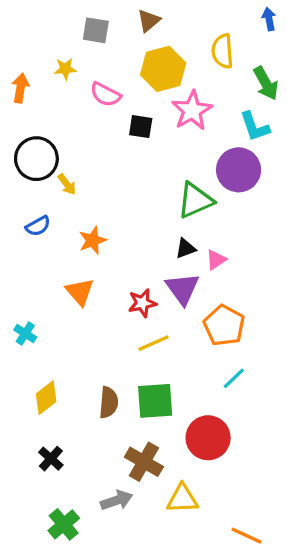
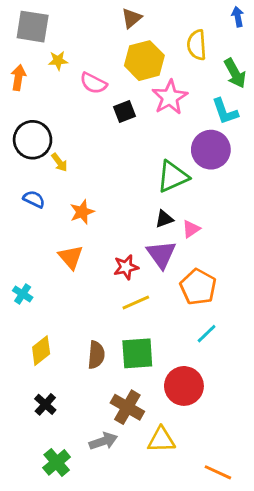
gray square: (96, 30) -> (33, 27), moved, size x1.4
black square: (141, 127) -> (125, 111), turned -30
blue semicircle: (38, 226) -> (34, 199), turned -125

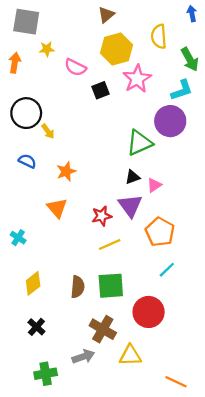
cyan L-shape: (225, 111) -> (182, 90), turned -90
green cross: (57, 462) -> (46, 374), turned 30

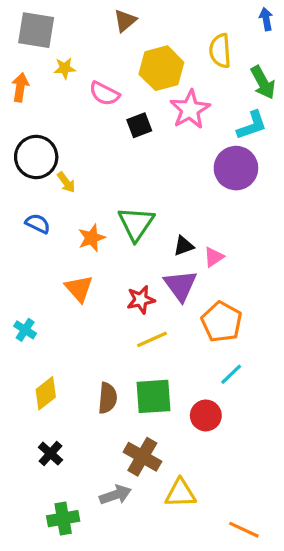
brown triangle: (106, 15) -> (125, 21), moved
green triangle: (139, 143) -> (136, 224), moved, turned -32
red circle: (149, 312) -> (206, 415), moved, size x0.7

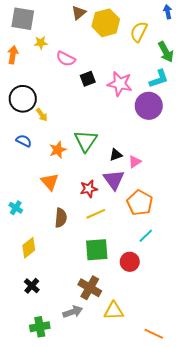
yellow semicircle: (220, 51) -> (139, 32), turned 30
yellow hexagon: (161, 68) -> (106, 23), moved
pink star: (190, 109) -> (120, 84), moved, turned -30
brown semicircle: (108, 398) -> (61, 218), moved

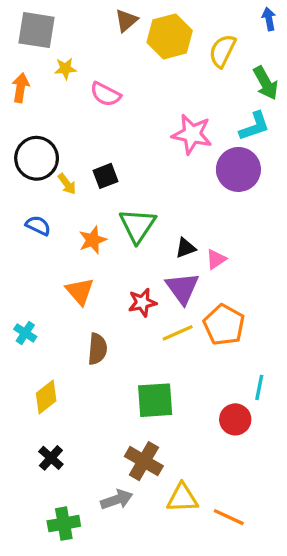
black square: (88, 79) -> (105, 176), moved
yellow line: (96, 214) -> (178, 333), moved
cyan line: (146, 236) -> (259, 387), moved, turned -35
red circle: (130, 262) -> (235, 419), moved
orange line: (154, 334) -> (229, 517), moved

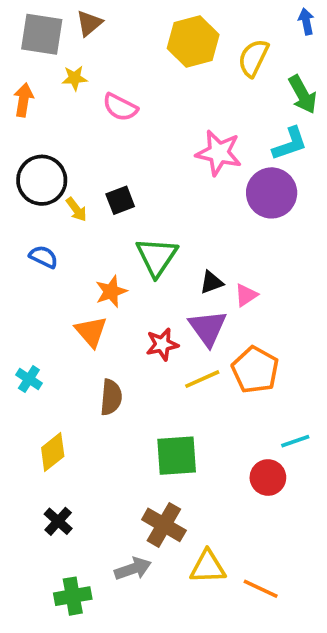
brown triangle: (126, 20) -> (89, 23), moved
orange star: (93, 240) -> (111, 291), moved
cyan line: (259, 387) -> (295, 441), turned 60

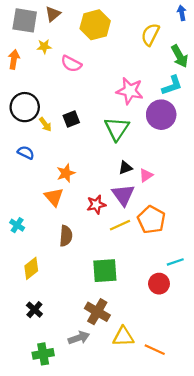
yellow hexagon: (193, 42) -> (95, 25), moved
green triangle: (157, 257) -> (117, 129), moved

